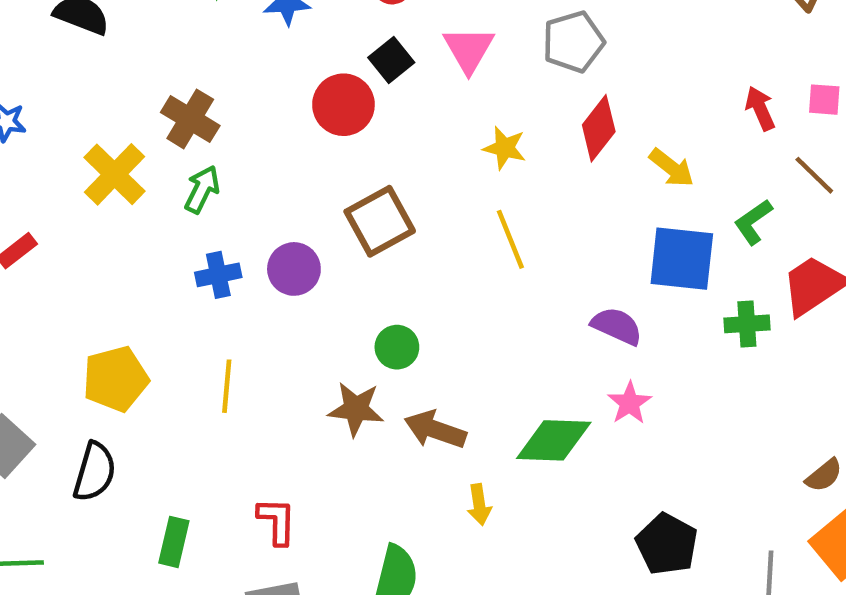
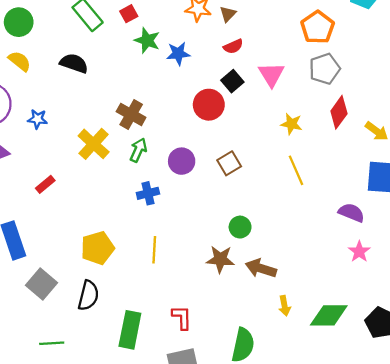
brown square: (380, 221) -> (229, 163), size x0.7
purple circle: (294, 269) -> (182, 161), moved
green diamond: (554, 440) -> (329, 315), moved
green rectangle: (174, 542) -> (130, 330), size x1.5

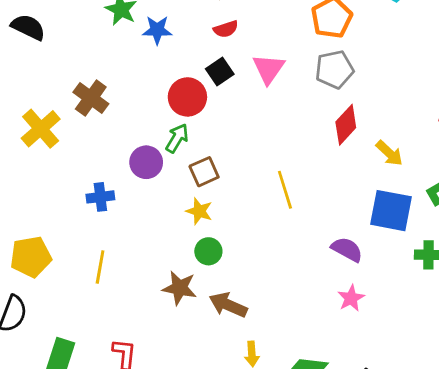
yellow star: (291, 124) -> (199, 211), moved
green arrow: (138, 150) -> (177, 138), moved

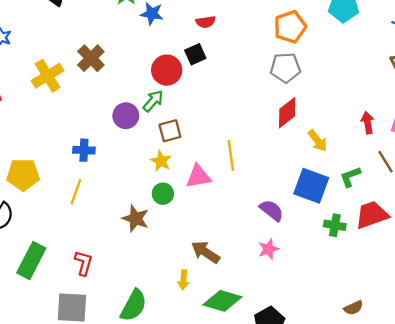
pink triangle: (269, 69) -> (198, 176), moved, turned 36
blue cross: (100, 197) -> (84, 150), moved
brown arrow: (228, 305) -> (206, 252), moved

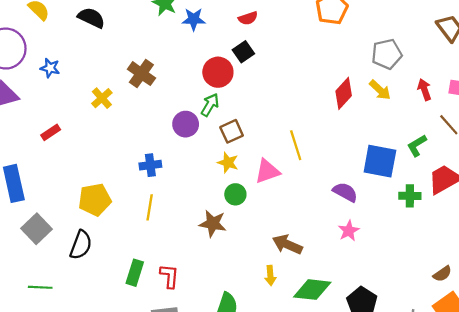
gray pentagon: (285, 68) -> (387, 54), moved
yellow cross: (48, 76) -> (102, 98), size x0.7
yellow arrow: (317, 141) -> (380, 90), moved
green rectangle: (31, 261) -> (135, 273), moved, size x0.7

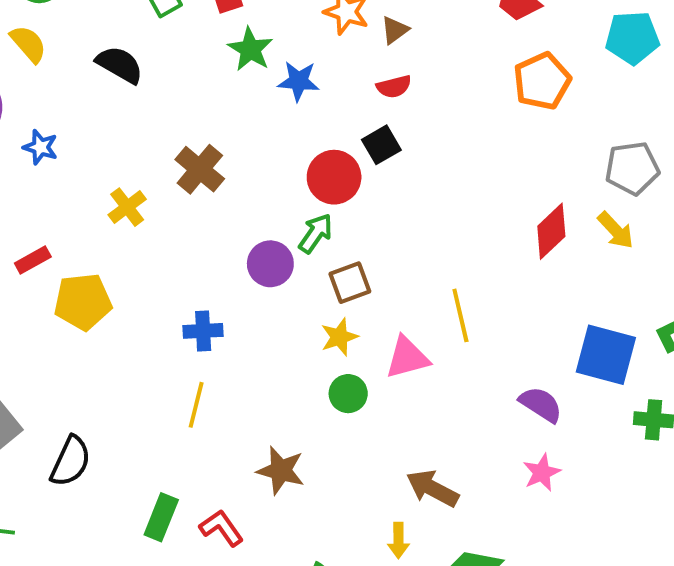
yellow star: (228, 163) -> (339, 337), turned 30
yellow pentagon: (95, 200) -> (83, 302), moved
brown star: (213, 223) -> (281, 470), moved
red L-shape: (169, 276) -> (221, 528), turned -45

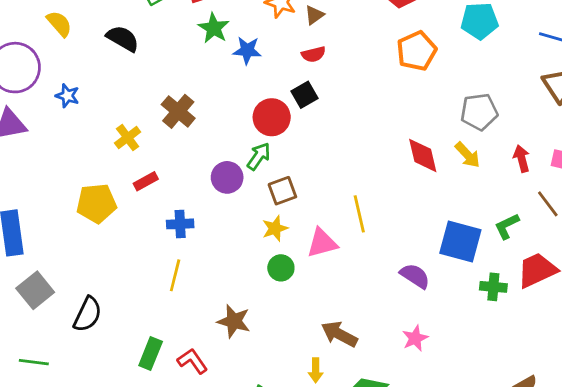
red diamond: (551, 231) -> (423, 155), turned -60
red rectangle: (33, 260) -> (146, 181), moved
pink star: (542, 473) -> (415, 338), moved

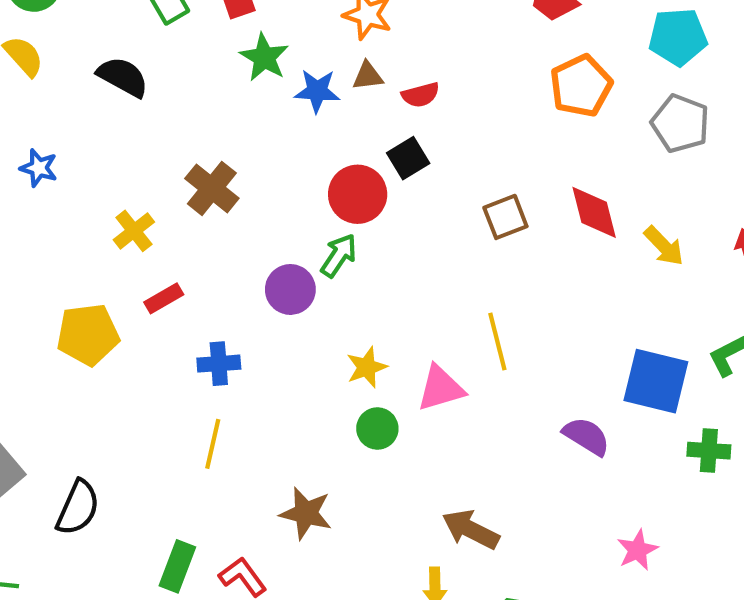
brown triangle: (314, 15) -> (368, 76), moved, turned 30
gray pentagon: (479, 112) -> (680, 123), moved, turned 30
red diamond: (423, 155) -> (594, 212), moved
brown square: (282, 191) -> (505, 217), moved
pink star: (415, 338) -> (637, 550), moved

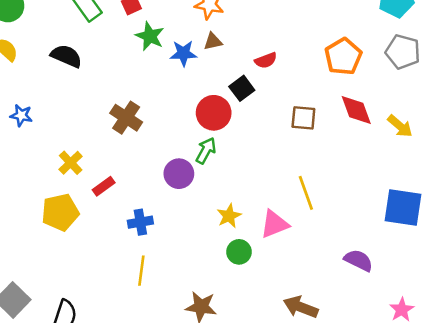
orange pentagon: (581, 86) -> (343, 56), moved
red semicircle: (421, 95) -> (266, 60), moved
brown square: (505, 217) -> (303, 118), turned 32
yellow cross: (134, 231) -> (71, 163), moved
purple semicircle: (586, 436) -> (359, 260), moved

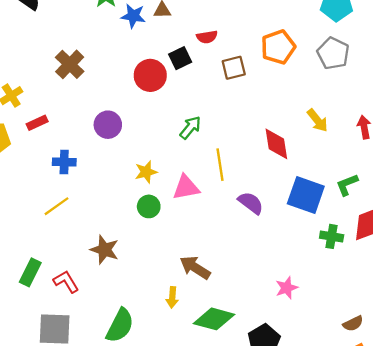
red diamond: (356, 110) -> (276, 144), moved
brown square: (303, 118) -> (234, 68), moved, turned -30
green arrow: (206, 151) -> (190, 128), moved
purple semicircle: (359, 260) -> (251, 203), moved
yellow line: (141, 271) -> (57, 206), turned 36

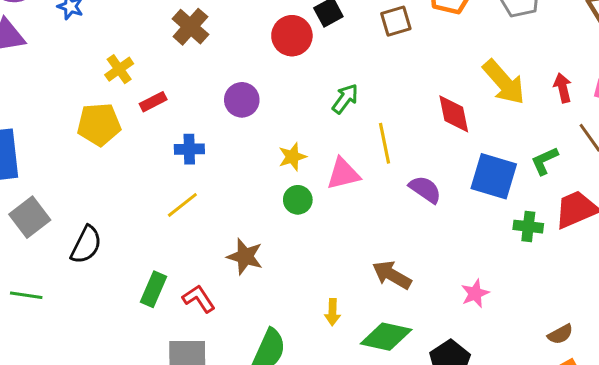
yellow arrow: (317, 120) -> (504, 82), size x1.6
brown arrow: (195, 268) -> (392, 275), moved

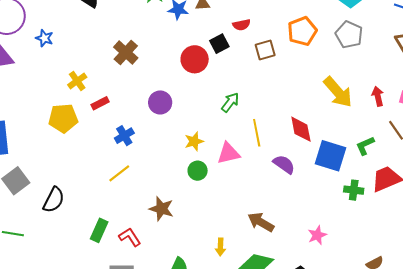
red diamond: (454, 114) -> (301, 129), moved
blue cross: (189, 149) -> (124, 136), turned -30

